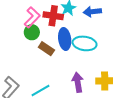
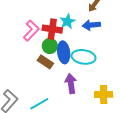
green circle: (32, 32) -> (50, 46), moved
purple arrow: (78, 82) -> (71, 84), moved

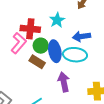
blue arrow: (91, 25) -> (81, 36), moved
red cross: (52, 29) -> (30, 29), moved
pink L-shape: (31, 31) -> (19, 43), moved

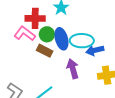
blue arrow: (81, 36) -> (95, 50), moved
pink L-shape: (19, 43) -> (25, 34), turned -90

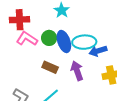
red cross: (35, 18) -> (20, 20), moved
brown rectangle: (45, 51) -> (50, 67), moved

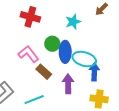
pink L-shape: (27, 39) -> (28, 54), moved
blue arrow: (98, 51) -> (94, 72), turned 90

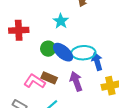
blue ellipse: (65, 52) -> (63, 52), turned -30
pink L-shape: (28, 54) -> (35, 81), moved

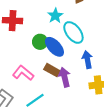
cyan ellipse: (83, 53) -> (73, 32), moved, turned 50
brown rectangle: (49, 78) -> (52, 70), moved

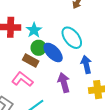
cyan star: (55, 16) -> (34, 30), moved
brown rectangle: (52, 70) -> (31, 61), moved

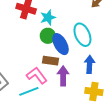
brown rectangle: (31, 61) -> (51, 61), moved, turned -35
pink L-shape: (22, 79) -> (37, 75), moved

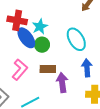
blue ellipse: (61, 44) -> (26, 38), moved
pink L-shape: (37, 75) -> (20, 70), moved, turned 85

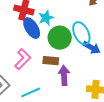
green circle: (42, 45) -> (60, 38), moved, size x1.5
blue arrow: (87, 68) -> (92, 48), moved, turned 120

